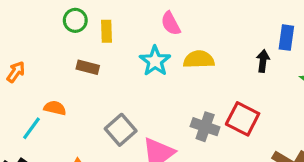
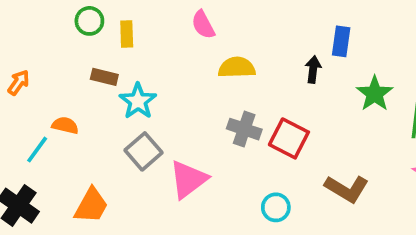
cyan star: (155, 61) -> (138, 101), moved
gray cross: (205, 127) -> (244, 129), moved

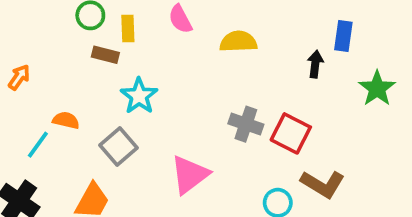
pink semicircle: (203, 25) -> (180, 19), moved
yellow semicircle: (237, 68) -> (238, 42), moved
brown rectangle: (104, 77) -> (105, 55), moved
gray square: (143, 151) -> (118, 147), moved
brown L-shape: (347, 189) -> (323, 184), moved

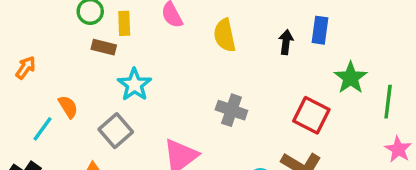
yellow semicircle: (238, 42) -> (225, 35), turned -100
black arrow: (315, 64) -> (286, 42), moved
orange semicircle: (66, 120) -> (68, 107), turned 45
red square: (291, 133) -> (311, 115), moved

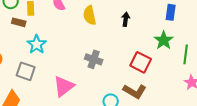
blue rectangle: (320, 30) -> (171, 12), moved
gray square: (116, 131) -> (26, 71), turned -30

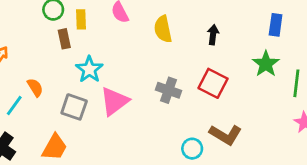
brown rectangle: (19, 22) -> (64, 39), turned 64
red square: (141, 62) -> (213, 83), moved
pink triangle: (64, 86) -> (114, 101), moved

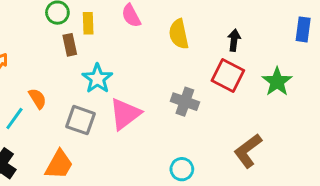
green star: (266, 64) -> (277, 82), moved
red square: (213, 83) -> (228, 76), moved
brown L-shape: (226, 135) -> (248, 151), turned 112
cyan circle: (192, 149) -> (182, 169), moved

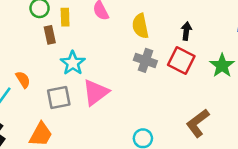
gray cross: (185, 102) -> (145, 60), moved
gray square: (80, 120) -> (59, 97), turned -30

